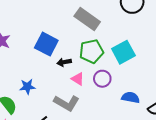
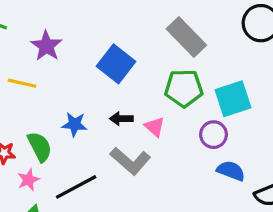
black arrow: (64, 62) -> (121, 119), moved
purple circle: (102, 79) -> (214, 135), moved

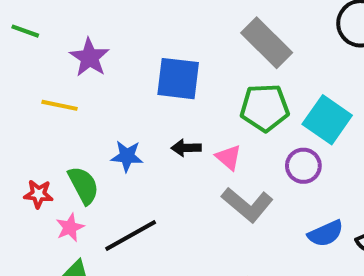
blue square: (116, 64) -> (178, 79), turned -30
cyan square: (233, 99) -> (327, 120), turned -36
gray L-shape: (130, 161) -> (247, 205), moved
blue semicircle: (231, 171) -> (326, 233), moved, turned 136

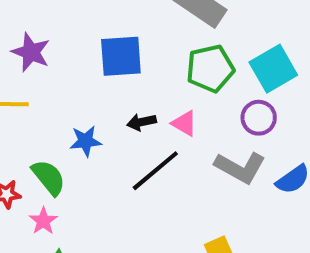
cyan square: (327, 120) -> (273, 69), turned 36
gray L-shape: (247, 205) -> (240, 167), moved
black line: (131, 235) -> (155, 171), moved

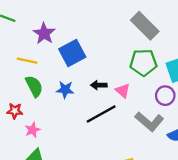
blue square: (121, 56) -> (72, 53), moved, turned -35
green semicircle: (49, 177) -> (34, 86), moved

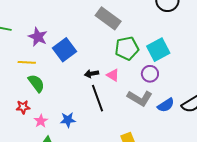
gray rectangle: (145, 26) -> (108, 18), moved
blue star: (65, 90) -> (68, 120), moved
black line: (101, 114) -> (97, 98), turned -72

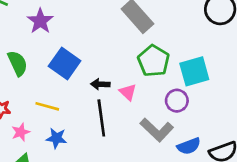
green pentagon: (127, 48) -> (154, 61), turned 30
blue square: (65, 50) -> (65, 64), moved, turned -30
yellow line: (27, 62) -> (47, 106), moved
green semicircle: (36, 83) -> (18, 63), moved

